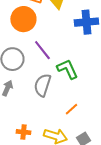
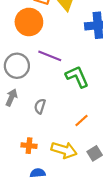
purple line: (42, 50) -> (50, 56), turned -30
gray semicircle: (42, 85) -> (40, 106), moved, size x0.6

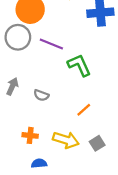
gray circle: (17, 66) -> (18, 37), moved
gray semicircle: (40, 106) -> (41, 95), turned -88

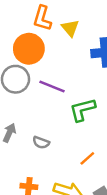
green L-shape: (79, 65) -> (82, 110), turned -80

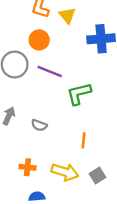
orange circle: (29, 49) -> (39, 40), moved, size x0.7
orange line: (87, 158) -> (84, 140), turned -42

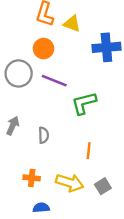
yellow triangle: (67, 15) -> (72, 24), turned -30
gray semicircle: (39, 125) -> (44, 135), turned -112

